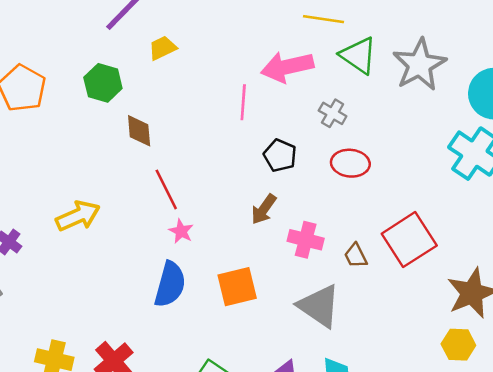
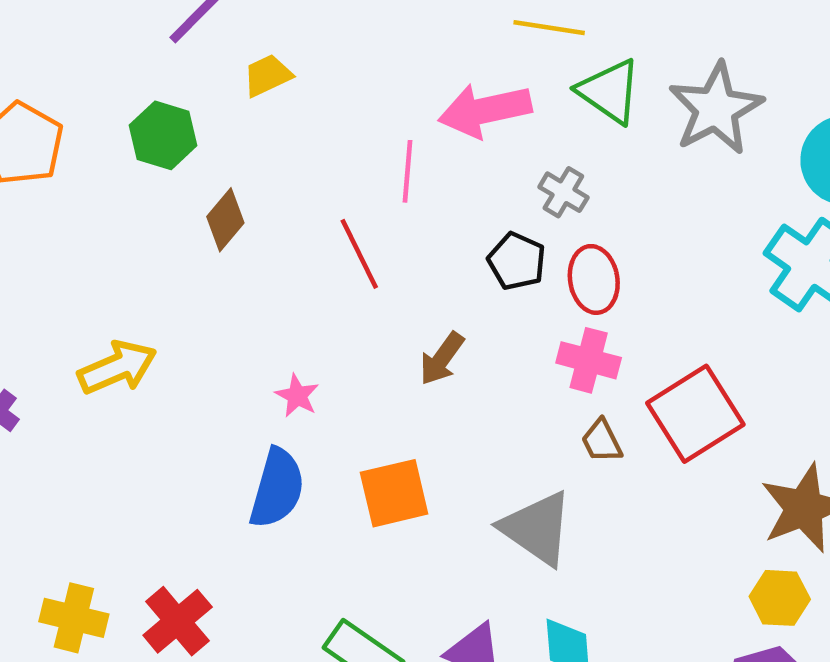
brown diamond: (139, 131) -> (225, 220), turned 44
black pentagon: (280, 155) -> (517, 261), moved
red ellipse: (350, 163) -> (594, 279), turned 75
red line: (166, 189) -> (359, 254), moved
pink cross: (306, 240) -> (589, 360), moved

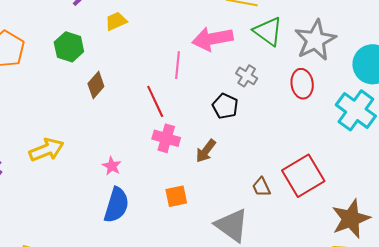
red ellipse: (594, 279) -> (302, 84), moved
brown arrow: (442, 359) -> (206, 151), moved
pink cross: (589, 360) -> (166, 138), moved
pink star: (297, 396) -> (112, 166), moved
orange square: (394, 493) -> (176, 196), moved, size x0.7

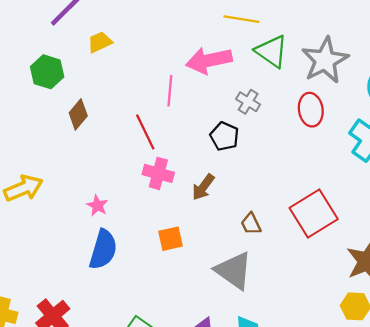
brown trapezoid: (261, 187) -> (251, 224), moved

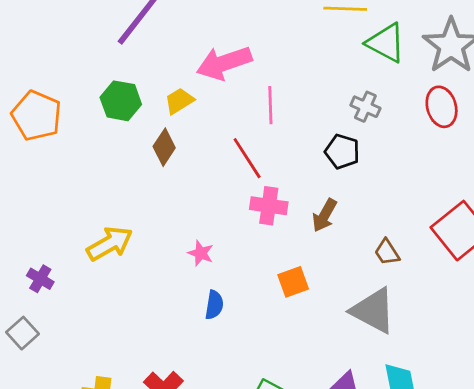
yellow trapezoid: (100, 42) -> (179, 101), moved
pink arrow: (209, 60) -> (224, 63), moved
blue semicircle: (103, 249) -> (214, 305), size x0.6

